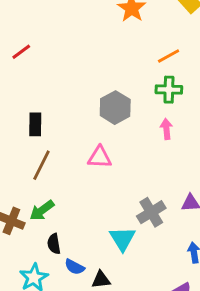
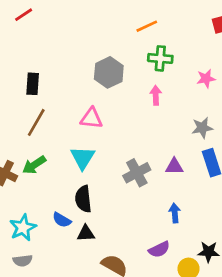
orange line: (169, 56) -> (147, 26), moved
cyan triangle: (122, 239) -> (83, 158), moved
black semicircle: (54, 244) -> (83, 199), moved, size x1.4

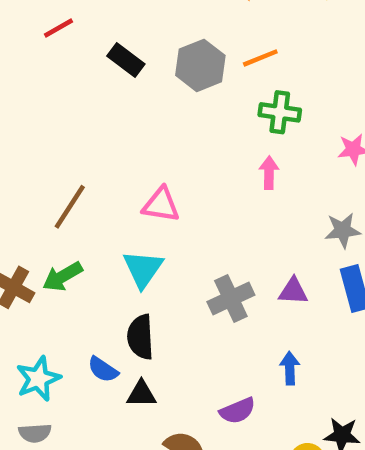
gray hexagon: (109, 72) -> (200, 65), moved
black rectangle: (33, 84) -> (126, 60), moved, turned -60
purple semicircle: (159, 249) -> (238, 411), moved

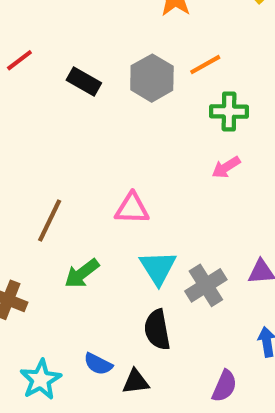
pink arrow: (269, 173) -> (226, 167), turned -116
cyan triangle: (143, 269) -> (158, 268), moved
green arrow: (62, 277) -> (82, 273), moved
black semicircle: (140, 337) -> (157, 330), moved
purple semicircle: (238, 411) -> (224, 386), turned -36

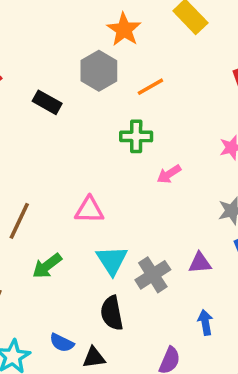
gray hexagon: (152, 78) -> (99, 71), moved
green cross: (229, 111) -> (136, 136), moved

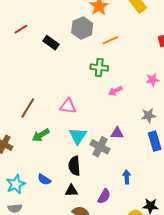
purple triangle: (200, 263) -> (117, 133), moved
gray cross: (153, 275) -> (100, 147), turned -36
black triangle: (94, 358) -> (71, 191), moved

